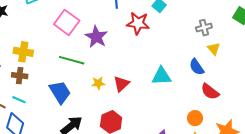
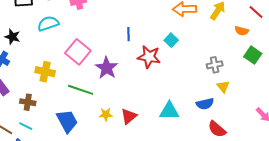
yellow cross: (23, 52) -> (45, 72), moved
blue semicircle: (197, 67) -> (205, 104), turned -72

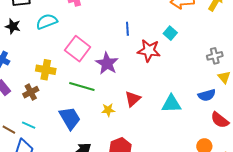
black star: (12, 37) -> (13, 26), moved
brown cross: (28, 102) -> (31, 92), moved, turned -35
red triangle: (129, 116) -> (133, 99), moved

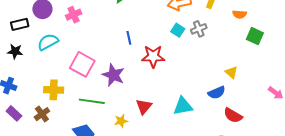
cyan square: (170, 33) -> (178, 30), moved
gray cross: (215, 56) -> (199, 29), moved

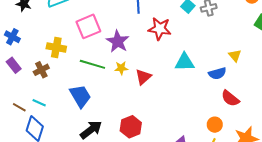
pink square: (82, 64) -> (88, 26), turned 30
cyan triangle: (183, 106) -> (185, 62), moved
yellow star: (121, 121) -> (121, 68), moved

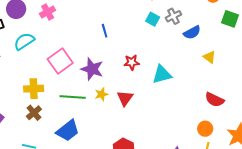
red star: (160, 29) -> (132, 62), moved, size x0.7
brown cross: (41, 70) -> (34, 113), moved
blue semicircle: (217, 73) -> (192, 32), moved
blue trapezoid: (80, 96) -> (68, 131), turned 95

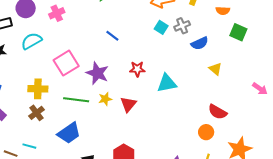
blue line: (105, 31) -> (112, 36), turned -40
orange circle: (205, 129) -> (206, 132), moved

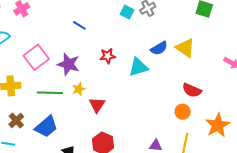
blue semicircle: (200, 43) -> (159, 48), moved
yellow triangle: (215, 69) -> (185, 48), size x1.5
red triangle: (128, 104) -> (97, 105), moved
brown cross: (37, 113) -> (16, 120), moved

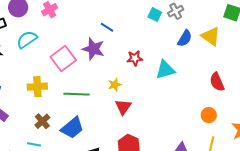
blue semicircle: (159, 48) -> (185, 38), moved, turned -30
yellow triangle: (185, 48) -> (211, 36), moved
purple star: (68, 64) -> (93, 49), moved
yellow star: (79, 89) -> (115, 85), moved
red semicircle: (192, 90) -> (217, 82), moved, turned 42

